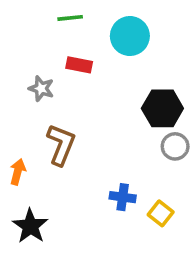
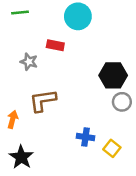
green line: (70, 18) -> (20, 13), moved
cyan circle: (130, 36) -> (78, 16), moved
brown L-shape: (61, 145) -> (43, 101), turned -120

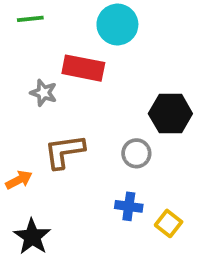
red rectangle: (55, 45) -> (83, 68), size x1.5
gray circle: (122, 102) -> (136, 153), moved
orange arrow: (13, 119) -> (19, 180), turned 48

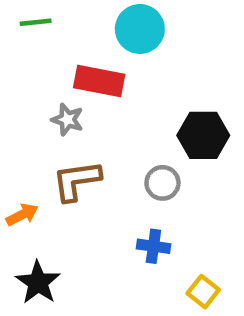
gray star: (44, 93) -> (67, 120), moved
yellow square: (169, 223) -> (203, 292), moved

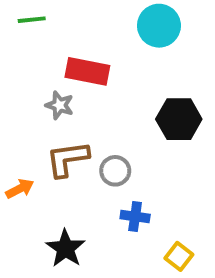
cyan circle: (140, 29) -> (159, 26), moved
gray circle: (162, 183) -> (115, 171), moved
black star: (38, 283) -> (66, 248), moved

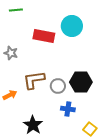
cyan circle: (159, 26) -> (72, 26), moved
gray star: (60, 105) -> (11, 53), moved
black hexagon: (179, 119) -> (81, 82), moved

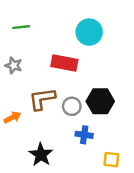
green line: (16, 10) -> (21, 27), moved
red rectangle: (44, 36) -> (64, 63), moved
yellow square: (90, 129) -> (111, 160), turned -32

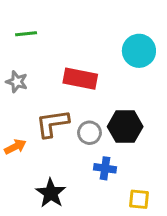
cyan circle: (89, 32) -> (139, 51), moved

